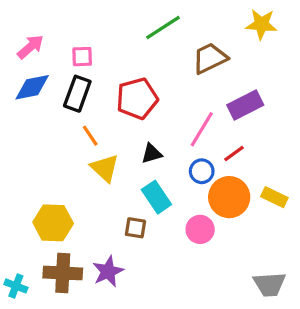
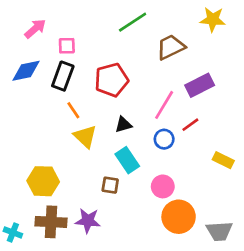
pink arrow: (30, 47) -> (35, 29), moved
orange circle: (229, 197) -> (179, 217), moved
purple star: (108, 271) -> (88, 221), turned 30

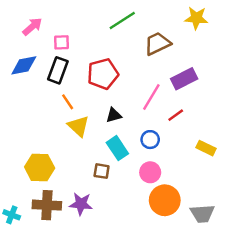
blue circle: (164, 139) -> (150, 140), moved

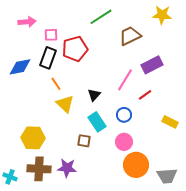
pink arrow: (32, 27) -> (27, 22), turned 36
blue diamond: (24, 65) -> (20, 67), moved
red pentagon: (103, 74) -> (75, 49), moved
black triangle: (114, 115) -> (94, 95), turned -32

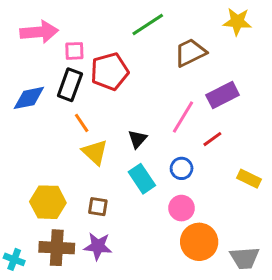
pink arrow: (27, 22) -> (39, 32), size x1.4
brown square: (84, 141) -> (98, 207), moved

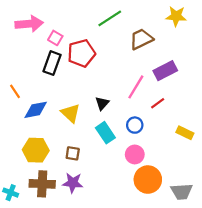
pink square: (74, 51) -> (55, 38), turned 32
blue diamond: (29, 98) -> (36, 110), moved
orange line: (82, 123) -> (15, 91), moved

